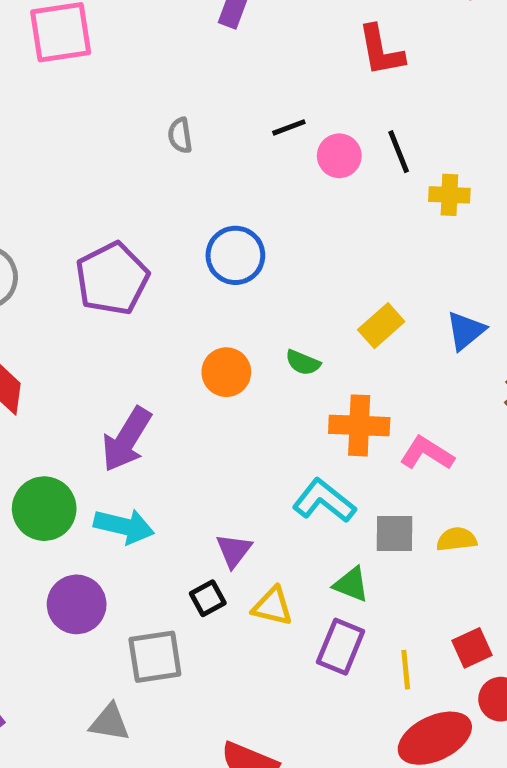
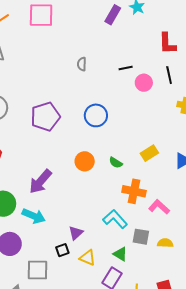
black line: (399, 152) -> (169, 75), moved

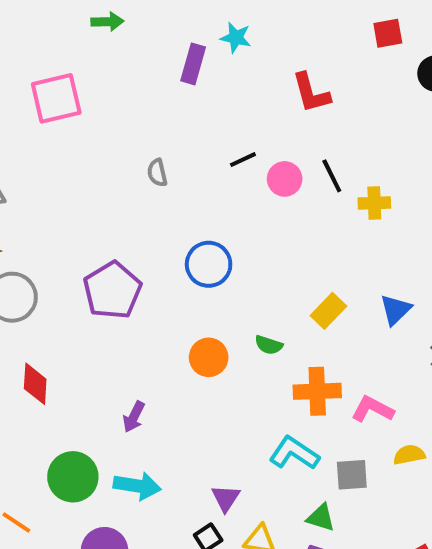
black line: (169, 75) -> (332, 176), moved
purple arrow: (40, 182) -> (134, 417), size x0.6
yellow semicircle: (165, 243) -> (409, 455), moved

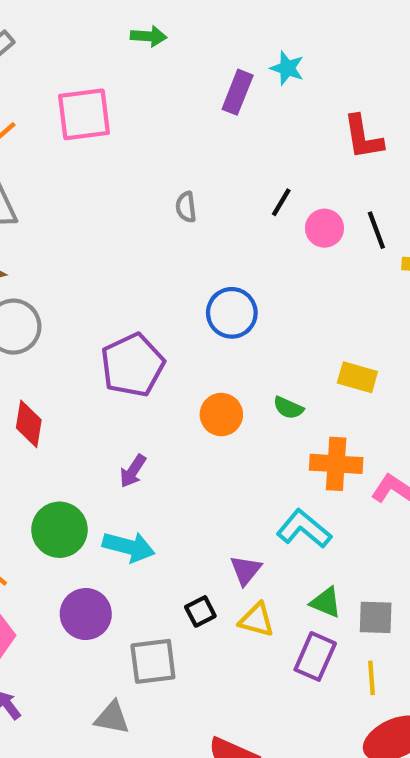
black line: (243, 160) -> (281, 202), turned -40
purple pentagon: (112, 290) -> (132, 365), moved
yellow rectangle: (328, 311) -> (357, 377), turned 56
gray square: (352, 475) -> (376, 617), moved
purple triangle: (226, 498) -> (246, 570), moved

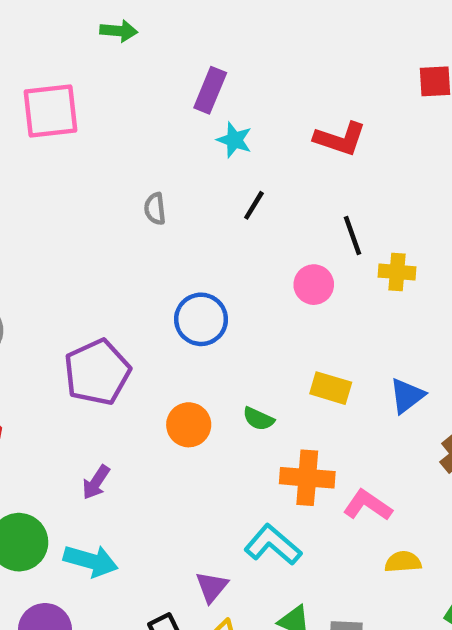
cyan star: (287, 68) -> (234, 140), moved
red L-shape: (363, 137) -> (340, 139), turned -63
pink circle: (324, 228) -> (314, 285), moved

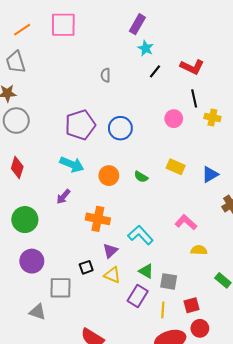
red L-shape: (340, 139) -> (192, 67), moved
black line: (254, 205) -> (155, 71), moved
purple pentagon: (97, 372) -> (80, 125), moved
orange cross: (307, 478) -> (98, 219), moved
cyan arrow: (91, 561) -> (72, 164), moved

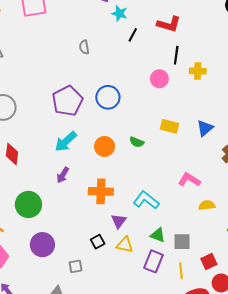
black line: (194, 98) -> (176, 55), turned 30
cyan arrow: (72, 164) -> (66, 142), turned 125
gray square: (61, 288) -> (76, 266), size x0.6

